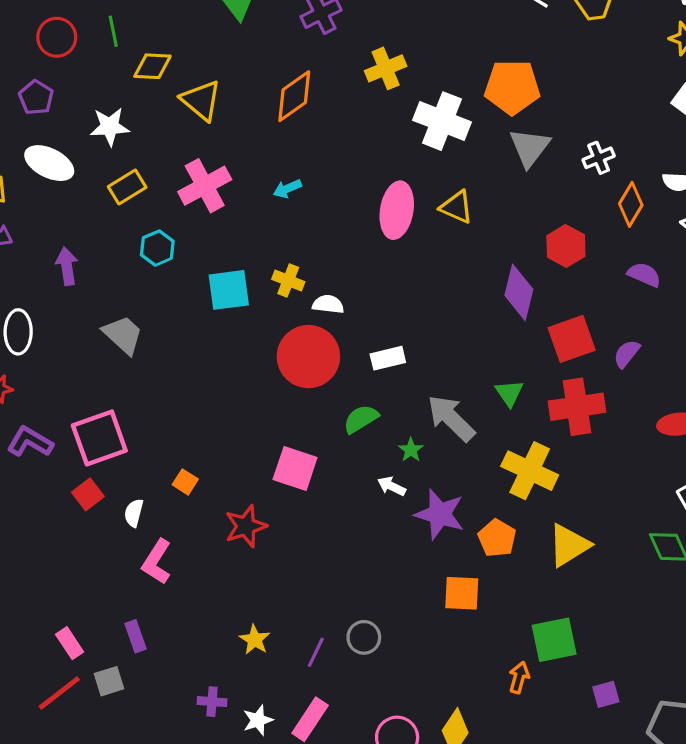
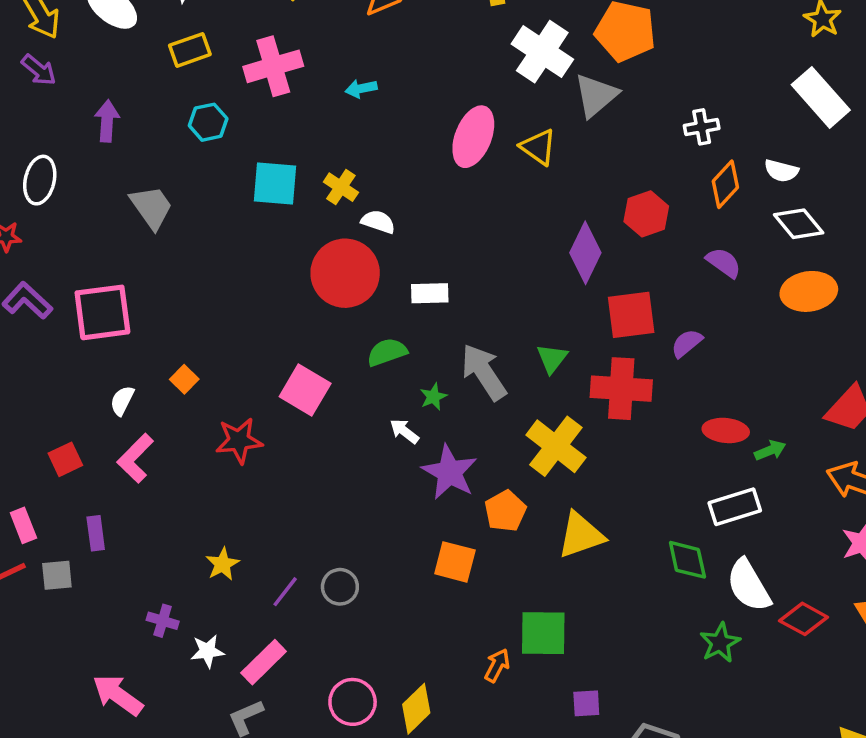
gray triangle: (530, 147) -> (596, 95), moved
red square: (88, 494) -> (65, 459), moved

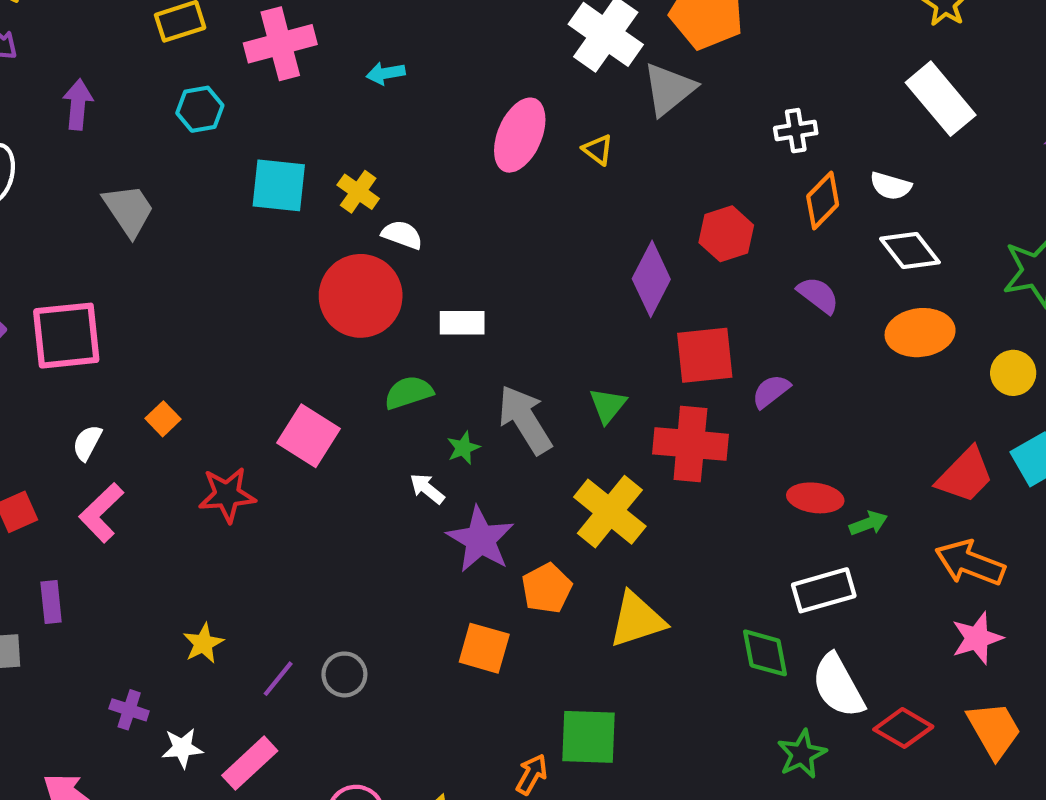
yellow triangle: (538, 147) -> (598, 150), size x0.7

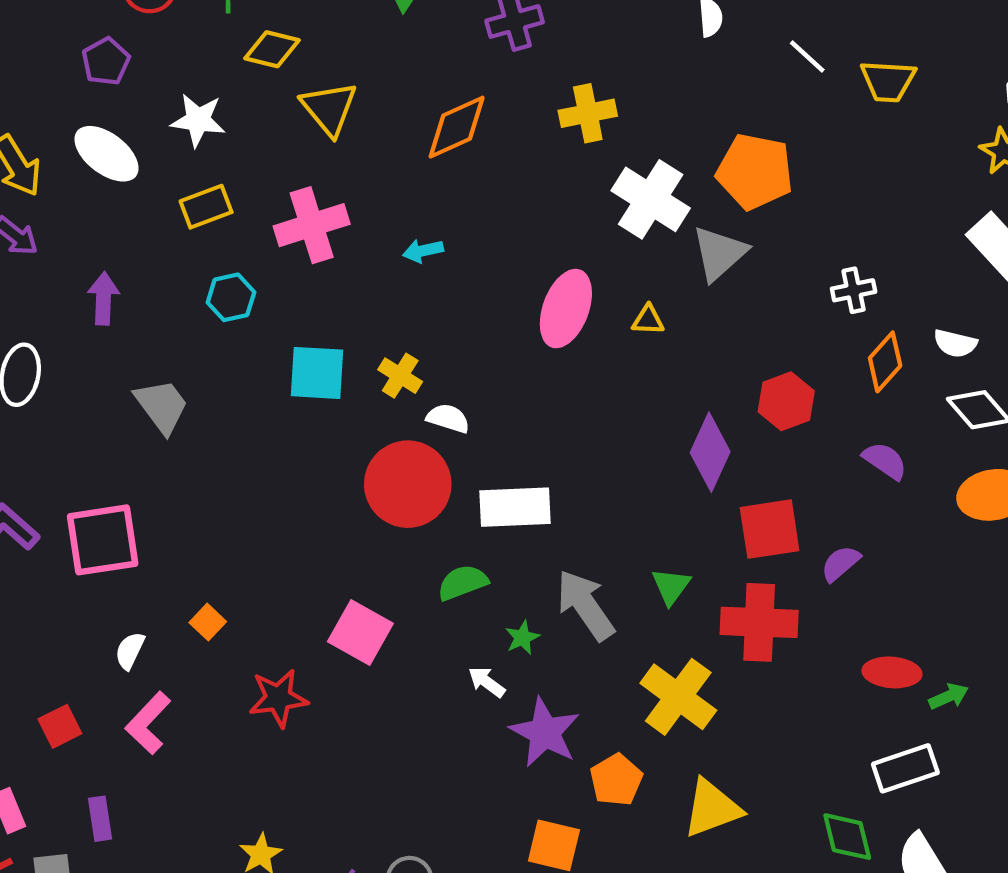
yellow triangle: (598, 150) -> (648, 320), turned -32
white rectangle: (462, 323) -> (515, 507), size x1.5

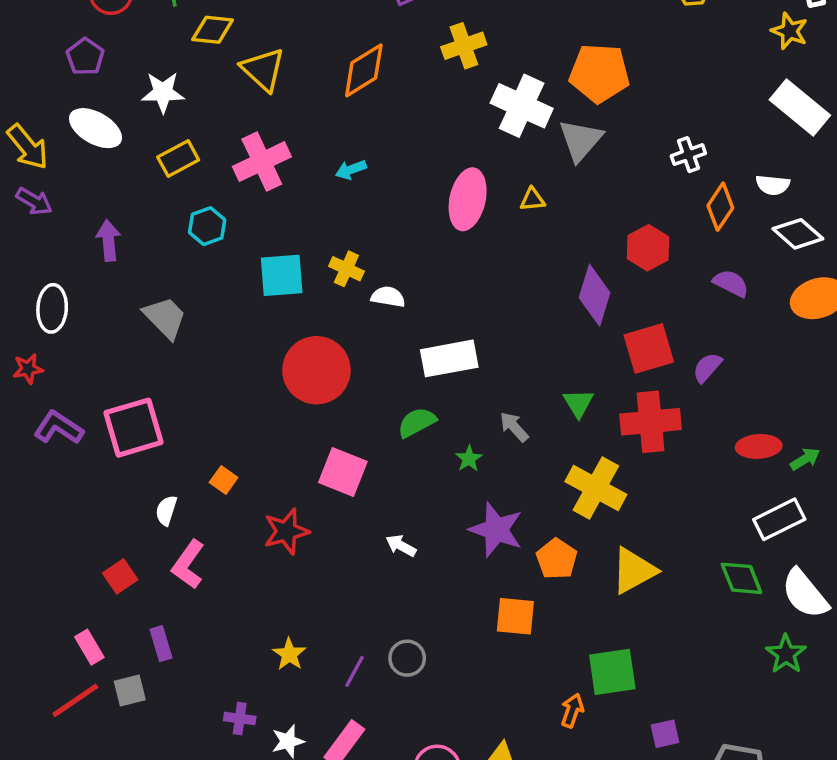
red circle: (408, 484) -> (316, 370), moved
gray arrow: (585, 605) -> (514, 427), size x0.6
white arrow: (487, 682) -> (401, 546), moved

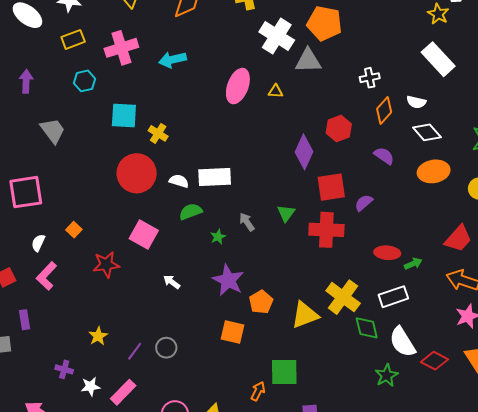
gray triangle: (581, 140) -> (308, 61), turned 40
cyan arrow: (351, 170) -> (172, 60), size x1.5
yellow cross: (346, 269) -> (158, 133), moved
white semicircle: (388, 297) -> (179, 181), moved
yellow cross: (596, 488) -> (343, 297), moved

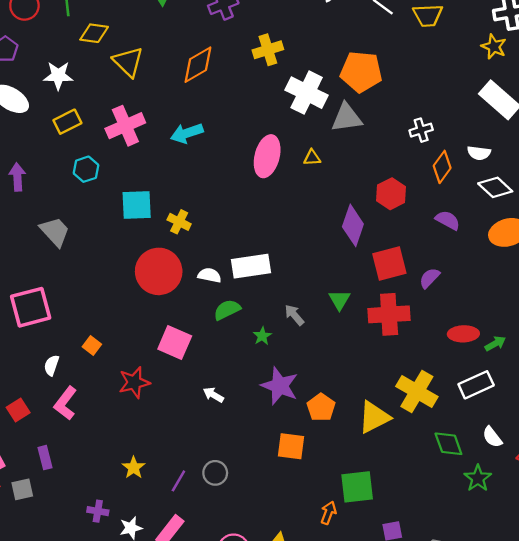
green diamond: (367, 328) -> (448, 444), moved
white semicircle: (402, 342) -> (492, 437), size x0.6

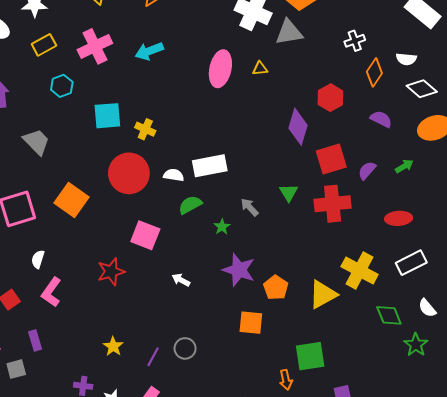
green arrow: (495, 344) -> (404, 166), moved
orange square: (92, 345) -> (71, 200), moved, size x2.0
orange arrow: (328, 513) -> (286, 380), turned 150

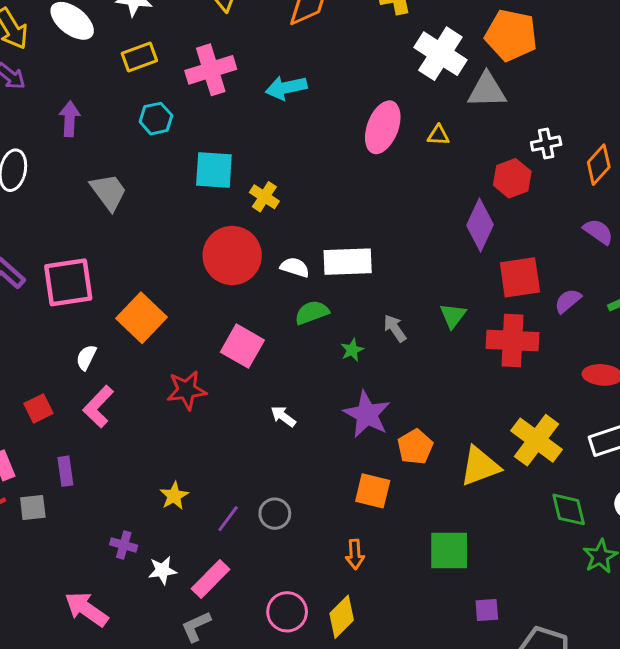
white cross: (355, 41) -> (546, 143), moved
red hexagon: (330, 98) -> (512, 178), moved
orange square: (71, 200) -> (141, 318), moved
orange arrow: (286, 380) -> (355, 554), moved

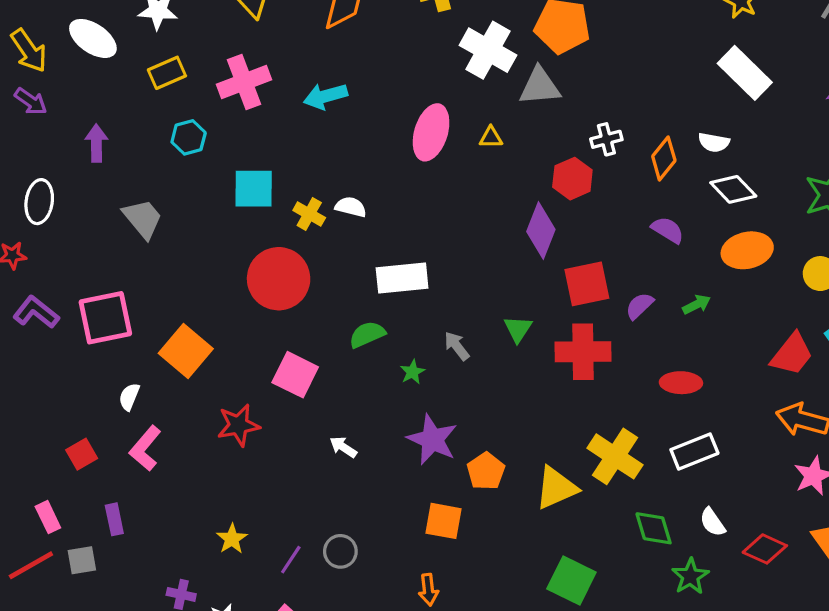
white semicircle: (295, 267) -> (351, 207), moved
green square: (449, 550) -> (571, 581), moved, turned 30

